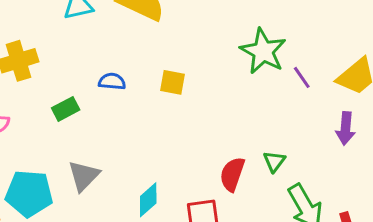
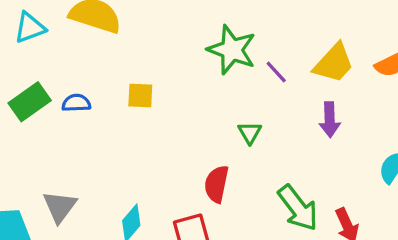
green rectangle: (66, 109) -> (30, 102), moved, size x1.4
green triangle: (274, 161) -> (250, 133), moved

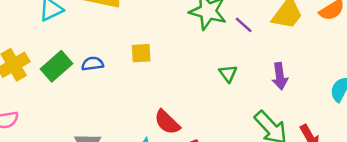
purple arrow: (330, 120) -> (280, 76), moved
red semicircle: (217, 184) -> (167, 122), moved, turned -52

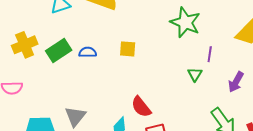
purple line: (244, 25) -> (210, 54), moved, turned 49
purple arrow: (280, 76) -> (236, 82), turned 30

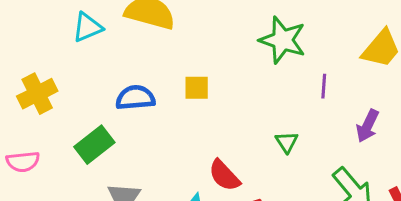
green rectangle: (59, 51) -> (94, 145), moved
blue semicircle: (88, 52) -> (135, 98), size x1.4
green triangle: (195, 74) -> (287, 142), moved

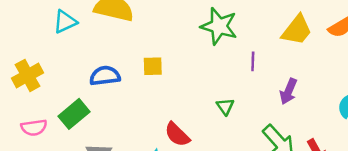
pink semicircle: (23, 162) -> (34, 127), moved

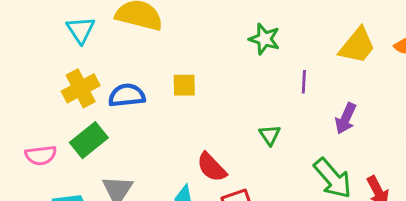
cyan triangle: (65, 22) -> (81, 30), turned -40
green star: (219, 26) -> (264, 39), size x0.7
yellow cross: (28, 75) -> (81, 88), moved

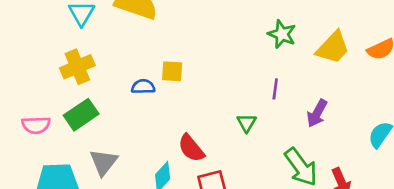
green star: (264, 39) -> (282, 34), moved
purple line: (304, 82) -> (275, 89), moved
blue semicircle: (127, 95) -> (143, 87), moved, size x0.7

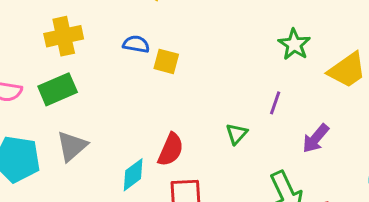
blue semicircle: (143, 87) -> (136, 44), moved
red semicircle: (191, 148) -> (171, 150), turned -128

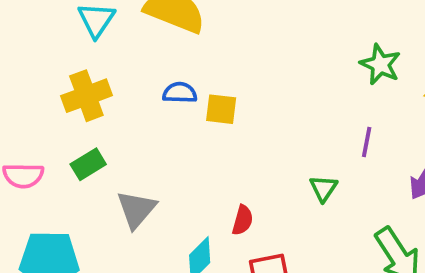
green rectangle: (58, 89) -> (88, 164), size x0.7
gray triangle: (72, 146) -> (136, 209), moved
red semicircle: (171, 150) -> (243, 220), size x0.7

